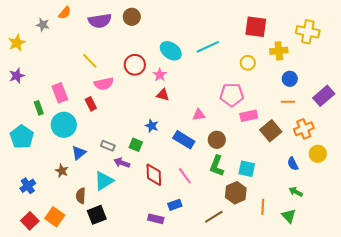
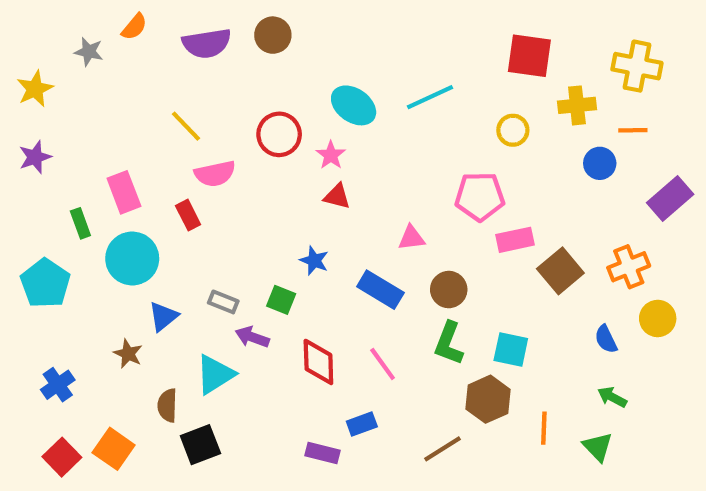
orange line: (288, 102) -> (633, 130), moved

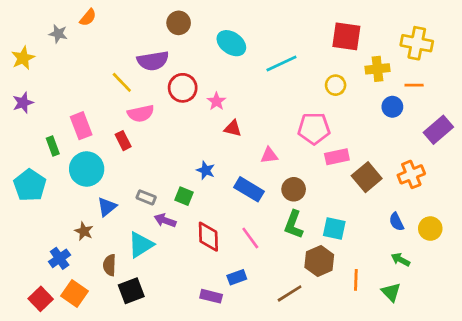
purple semicircle: (207, 43) -> (153, 61), moved
cyan ellipse: (354, 105) -> (231, 43), moved
red triangle: (337, 196) -> (233, 128), moved
yellow circle: (658, 318) -> (430, 229), moved
blue cross: (58, 385) -> (60, 258), moved

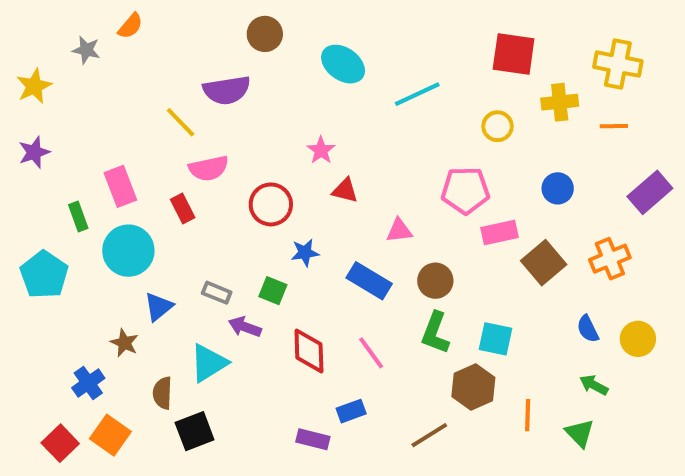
red circle: (183, 88) -> (271, 204), moved
blue circle: (392, 107) -> (558, 188), moved
blue star: (206, 170) -> (305, 253), turned -30

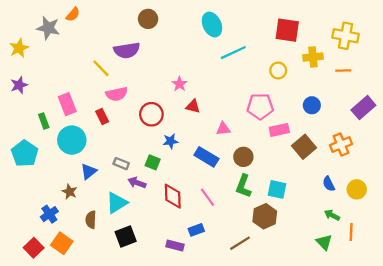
gray star: (86, 50) -> (48, 28), size x1.5
cyan ellipse: (343, 64) -> (212, 25), moved, turned 30
orange line: (528, 415) -> (351, 232), moved
black square: (195, 431) -> (126, 237), moved

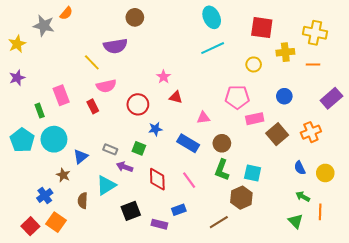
cyan ellipse: (212, 25) -> (212, 17), moved
cyan circle: (72, 140) -> (54, 139), moved
black square: (126, 237) -> (131, 211), moved

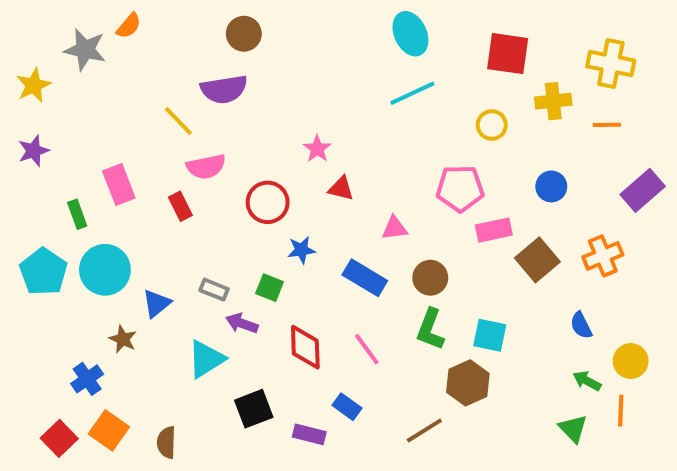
brown circle: (135, 17) -> (244, 34), moved
yellow circle: (325, 173) -> (631, 361), moved
brown semicircle: (83, 201) -> (166, 442), moved
blue rectangle: (179, 210) -> (347, 407), turned 56

